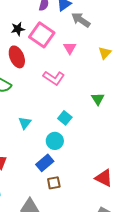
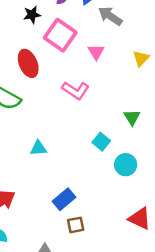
black star: (18, 29) -> (32, 15), moved
cyan square: (65, 118) -> (101, 142), moved
cyan triangle: (25, 123) -> (38, 148), turned 48
cyan circle: (55, 141) -> (126, 165), moved

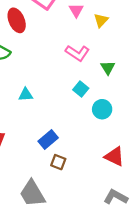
yellow triangle: (141, 58) -> (101, 20), moved
pink L-shape: (76, 90) -> (77, 53), moved
brown square: (76, 225) -> (58, 162), turned 32

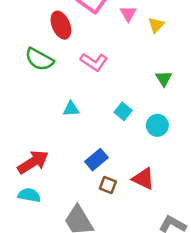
pink L-shape: (77, 53) -> (94, 62), moved
cyan square: (81, 89) -> (123, 111), moved
red triangle: (114, 156) -> (143, 179), moved

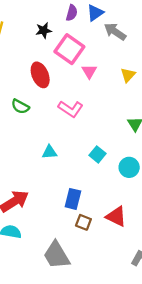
pink triangle: (128, 14) -> (89, 71), moved
green semicircle: (39, 59) -> (20, 106), size x0.7
blue rectangle: (96, 160) -> (73, 199), turned -36

